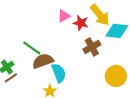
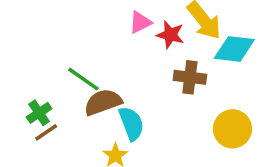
brown cross: (92, 47) -> (190, 77), turned 36

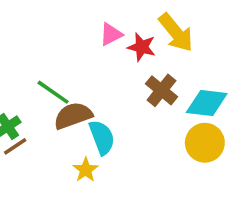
cyan diamond: (234, 49) -> (207, 103), moved
brown cross: (190, 77) -> (161, 90), turned 32

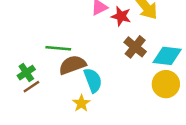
green line: (53, 92) -> (58, 48), turned -30

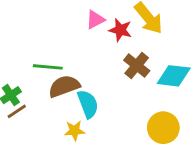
yellow circle: (166, 84) -> (163, 128), moved
yellow star: (81, 103) -> (74, 131), turned 30

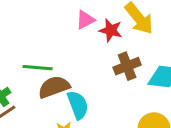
brown cross: (137, 65) -> (127, 66), turned 30

